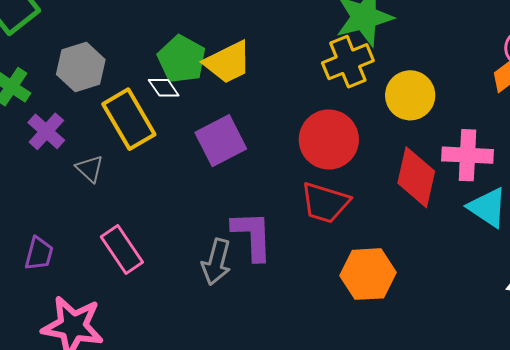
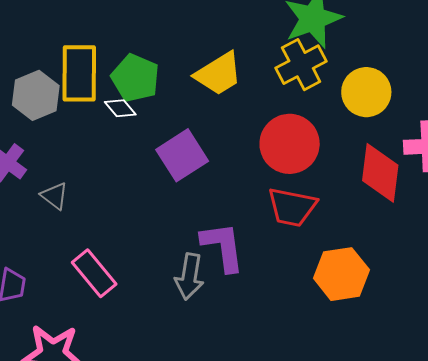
yellow trapezoid: (228, 62) -> (219, 74), moved
yellow rectangle: (129, 119) -> (79, 73), moved, turned 36

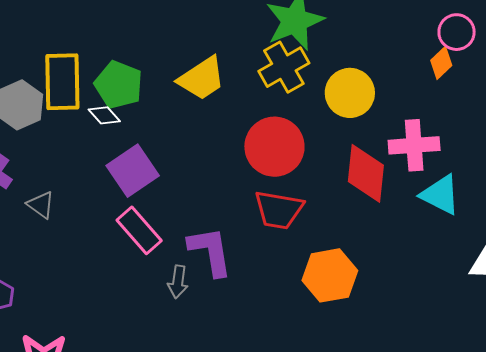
purple square: (182, 155) -> (133, 171), moved
pink rectangle: (94, 273) -> (139, 230), moved
gray arrow: (189, 276) -> (178, 282), size x0.7

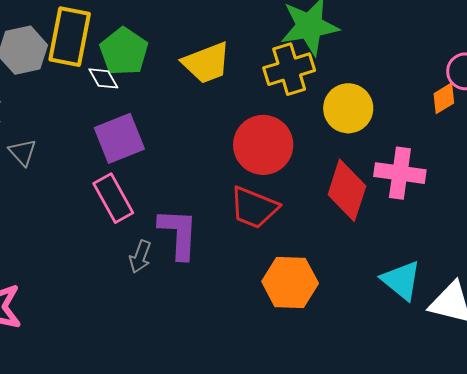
cyan triangle: (440, 195) -> (401, 280), moved

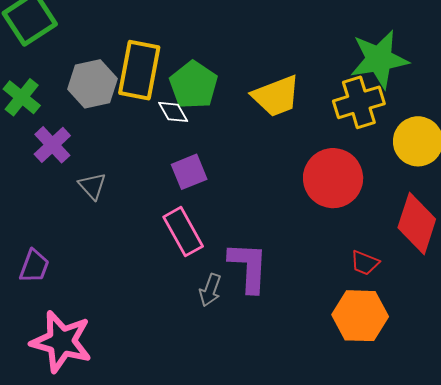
purple square: (119, 138) -> (189, 172), size x0.7
red trapezoid: (254, 207) -> (365, 263), moved, size x0.6

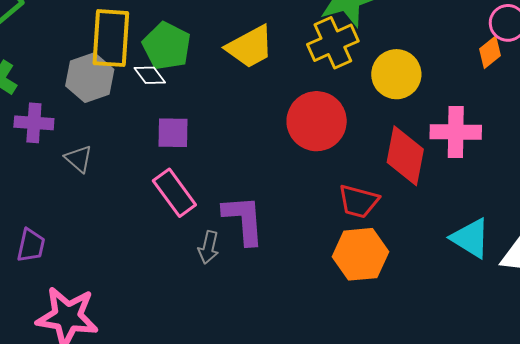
gray hexagon: (92, 84) -> (90, 78), moved
purple cross: (52, 145) -> (34, 123), turned -36
purple square: (189, 172) -> (173, 133), turned 30
red trapezoid: (365, 263) -> (359, 201), size x1.4

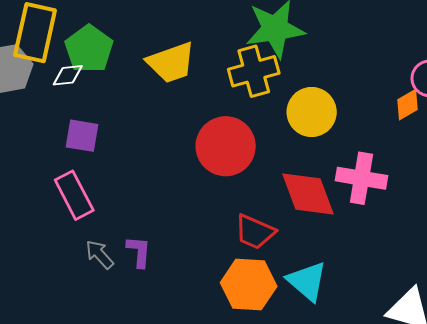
white diamond: (150, 75) -> (68, 75), turned -68
red diamond: (405, 156) -> (308, 194), turned -40
purple L-shape: (244, 220) -> (139, 252), moved, size x0.6
cyan triangle: (471, 238) -> (307, 281), moved
gray arrow: (209, 247) -> (99, 254), turned 116

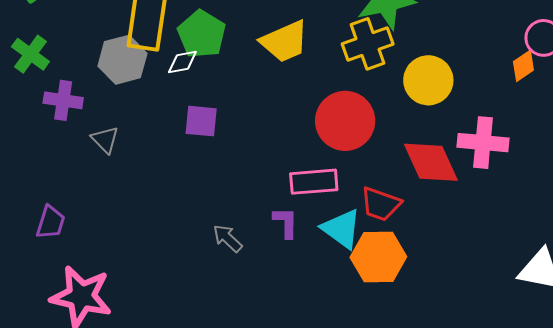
pink rectangle: (74, 195) -> (314, 182), moved, turned -63
purple L-shape: (139, 252) -> (286, 223), moved
cyan triangle: (307, 281) -> (342, 229), moved

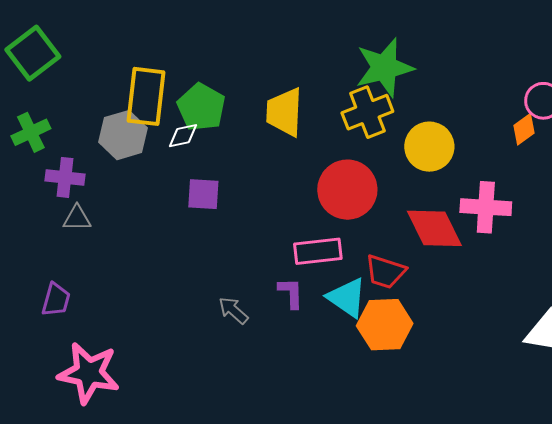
yellow trapezoid: (285, 42) -> (284, 112), turned 118
green cross: (30, 54) -> (31, 132), turned 30
gray triangle: (105, 140) -> (77, 218), moved, turned -44

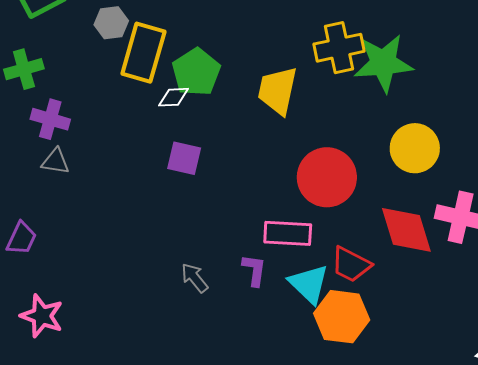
yellow cross: (367, 112) -> (339, 48), moved
gray hexagon: (123, 135) -> (111, 23), moved, size x0.7
pink star: (89, 373) -> (42, 316), size x0.7

